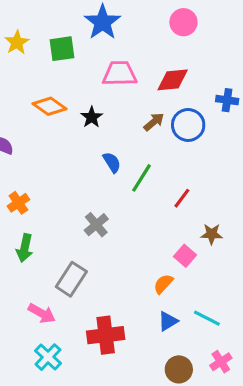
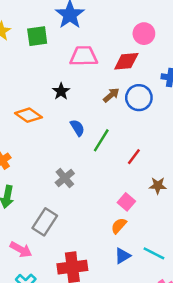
pink circle: (183, 22) -> (144, 34), moved
orange diamond: (50, 106) -> (28, 115), moved
pink square: (185, 256) -> (126, 202), moved

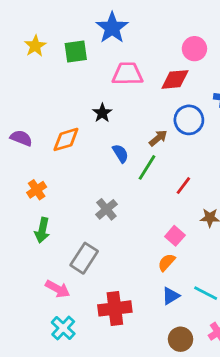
brown arrow: (111, 95) -> (158, 138), moved
orange diamond: (28, 115) -> (66, 139), turned -52

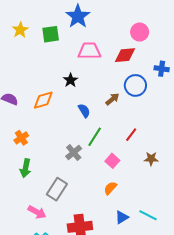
green line: (147, 167) -> (95, 137), moved
pink square: (175, 236) -> (112, 161), moved
orange semicircle: (167, 262) -> (110, 188), moved

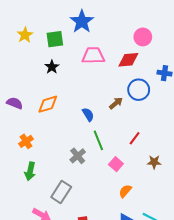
black star: (71, 80) -> (52, 67), moved
green line: (95, 137) -> (98, 140), turned -54
orange semicircle: (110, 188) -> (125, 191), moved

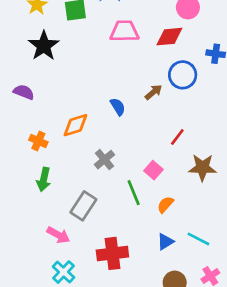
black star: (52, 67) -> (44, 46), moved, size x1.6
orange diamond: (48, 104) -> (75, 125), moved
green line: (98, 140) -> (134, 193), moved
orange cross: (26, 141) -> (38, 141), turned -32
brown star: (154, 162) -> (202, 167), size x1.5

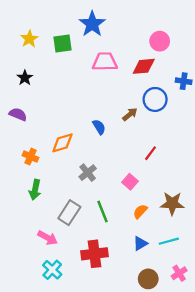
black star: (44, 46) -> (25, 78), moved, size x0.6
brown star: (202, 167) -> (172, 203), moved
green line: (134, 193) -> (102, 211), moved
cyan line: (198, 239) -> (169, 241), turned -42

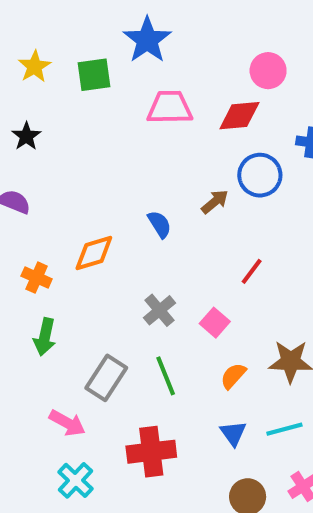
gray cross: (88, 173) -> (159, 310), moved
blue triangle: (140, 243) -> (233, 433), turned -35

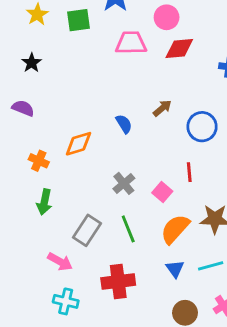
pink circle: (268, 71) -> (167, 17), moved
blue circle: (260, 175) -> (202, 127), moved
red line: (252, 271) -> (189, 172), moved, turned -42
orange semicircle: (233, 376) -> (175, 229), size x1.6
cyan cross: (76, 480) -> (66, 301), turned -30

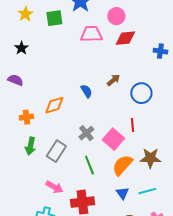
orange cross: (39, 161) -> (26, 117), turned -32
pink square: (162, 192) -> (113, 139), size x1.5
gray rectangle: (87, 230) -> (56, 151), moved
pink arrow: (60, 262) -> (54, 187), moved

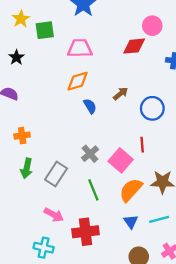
pink circle: (116, 16) -> (152, 26), moved
green square: (54, 18) -> (45, 30), moved
pink trapezoid: (91, 34) -> (80, 48), moved
orange diamond: (54, 105) -> (78, 81), moved

